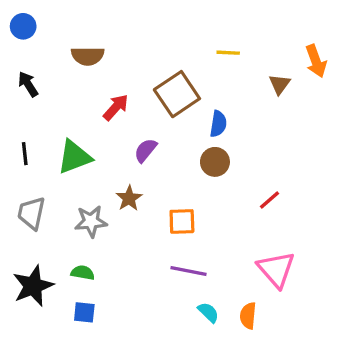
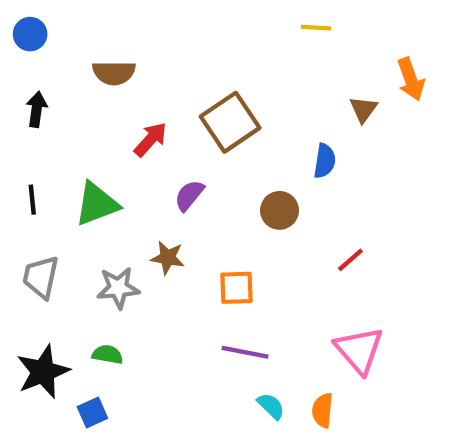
yellow line: (228, 53) -> (316, 28), moved
black arrow: (28, 84) -> (37, 109), turned 40
blue semicircle: (218, 124) -> (325, 161), moved
brown star: (129, 198) -> (168, 258), turned -30
blue square: (84, 312) -> (92, 413), moved, turned -30

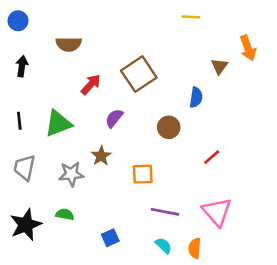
brown star: (168, 258) -> (101, 156), turned 30
purple line: (245, 352) -> (165, 212), moved
blue square: (92, 413) -> (110, 238), moved

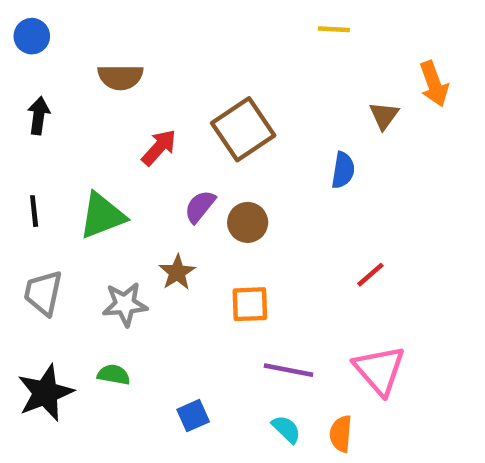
brown circle: (169, 127) -> (248, 222), moved

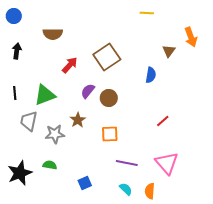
gray trapezoid: (43, 293) -> (29, 121), moved

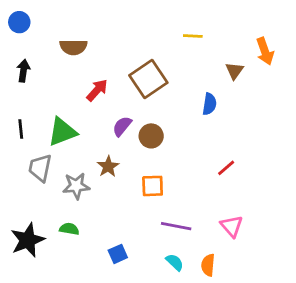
yellow line: (147, 13) -> (193, 36), moved
pink triangle: (167, 163) -> (232, 226), size x0.7

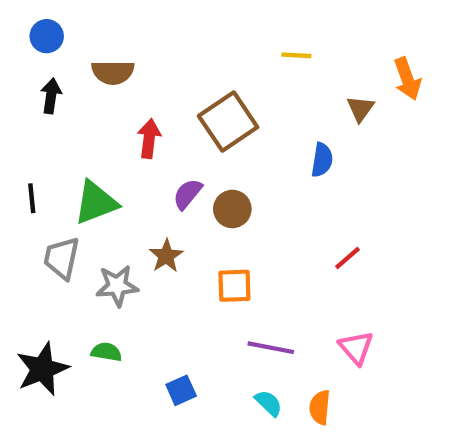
blue circle: (19, 22) -> (47, 36), moved
black arrow: (23, 71) -> (51, 96), moved
red arrow: (97, 90) -> (149, 139), turned -35

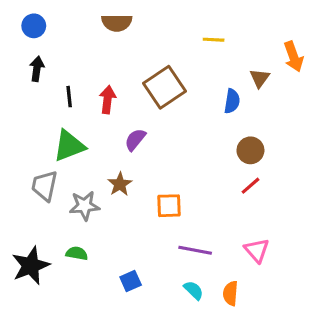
brown semicircle: (113, 72) -> (117, 23), moved
blue semicircle: (322, 160) -> (232, 101), moved
black line: (32, 198) -> (69, 97), moved
brown circle: (232, 209) -> (250, 150), moved

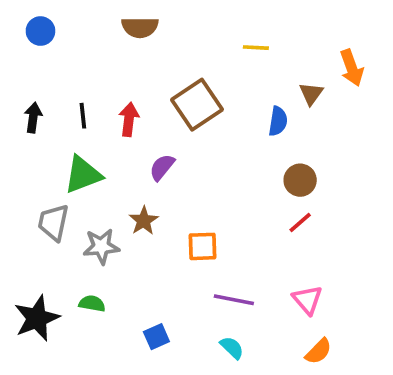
black arrow: (37, 69) -> (33, 118), moved
orange semicircle: (230, 293) -> (318, 351), moved, turned -140

